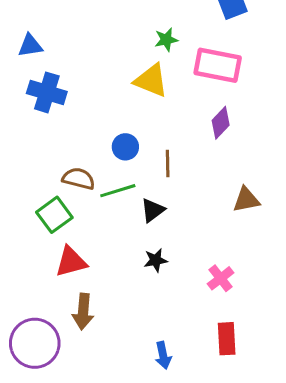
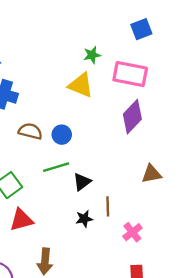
purple diamond: (221, 123) -> (132, 117), size x1.4
brown line: (168, 163) -> (108, 206), moved
brown semicircle: (79, 179) -> (30, 131), moved
brown arrow: (83, 312) -> (45, 261), moved

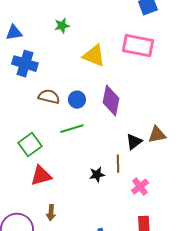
green star: (92, 55) -> (62, 26), moved
purple diamond: (132, 117) -> (111, 101), moved, turned -32
black triangle: (82, 182) -> (134, 142), moved
brown arrow: (45, 261) -> (51, 213), moved, size x0.7

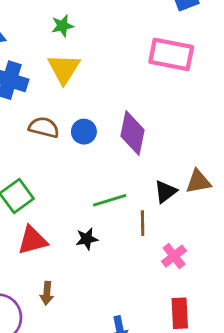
yellow triangle: (94, 56) -> (64, 69), moved, turned 40
green line: (72, 129) -> (110, 200), moved
black star: (97, 175) -> (87, 239), moved

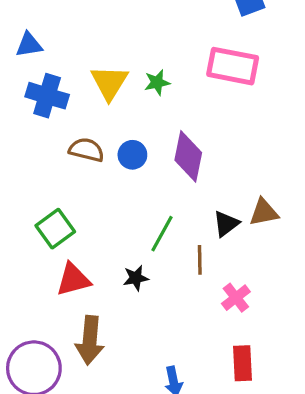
green star: (62, 26) -> (157, 83), moved
green line: (110, 200) -> (162, 234), turned -44
brown arrow: (47, 293) -> (90, 340), size x1.8

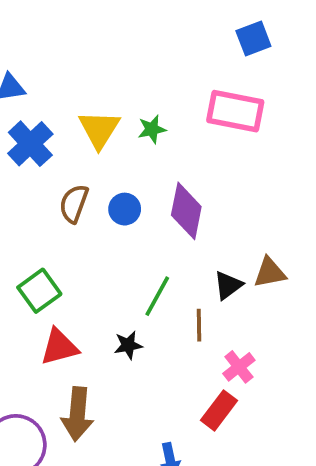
blue cross: (47, 96) -> (30, 144), turned 30
brown semicircle: (86, 150) -> (74, 204), turned -84
red rectangle: (242, 363) -> (219, 410), moved, turned 40

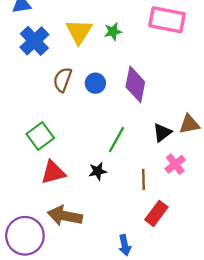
brown line: (199, 325) -> (143, 179), moved
pink cross: (239, 367) -> (175, 164), moved
brown arrow: (77, 414) -> (65, 216), turned 96

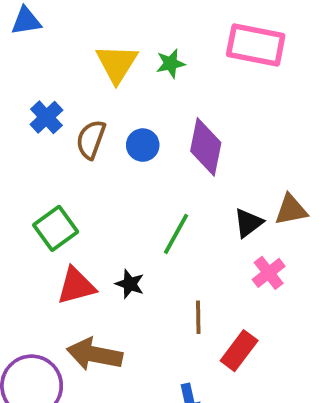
blue cross: (34, 41) -> (46, 117), moved, size x0.7
black star: (98, 171) -> (130, 284), moved, turned 30
brown line: (143, 179) -> (198, 317), moved

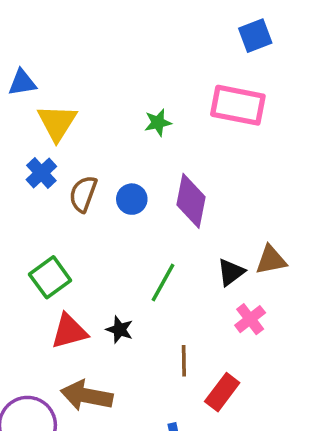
yellow triangle: (117, 64) -> (57, 123), moved

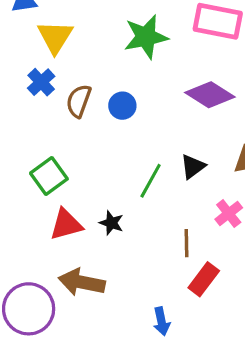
green star: (158, 123) -> (146, 37), size x1.8
purple diamond: (191, 201) -> (210, 95), moved, turned -69
black triangle: (231, 272) -> (193, 167), moved
brown line: (184, 361) -> (186, 243), moved

